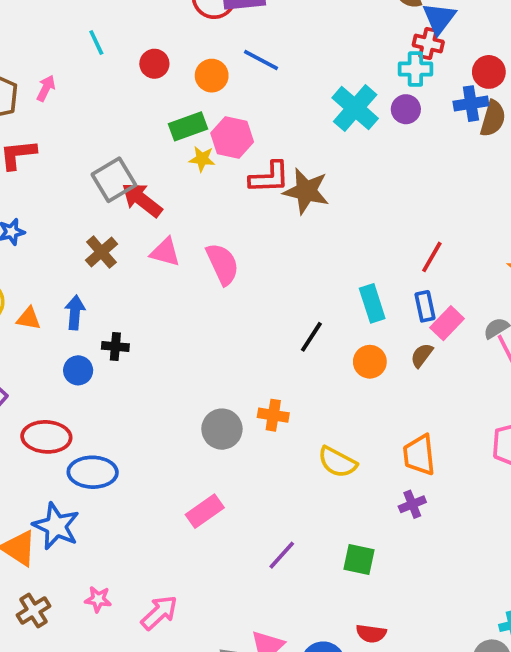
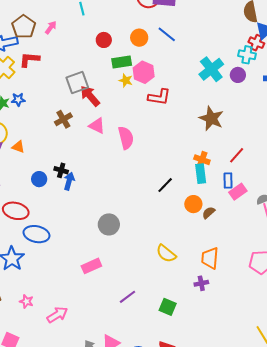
red circle: (154, 64) -> (104, 40), moved
brown star: (306, 191) -> (211, 118), moved
blue arrow: (75, 313) -> (69, 181), moved
brown semicircle: (422, 355) -> (209, 213), moved
orange cross: (273, 415) -> (202, 160), moved

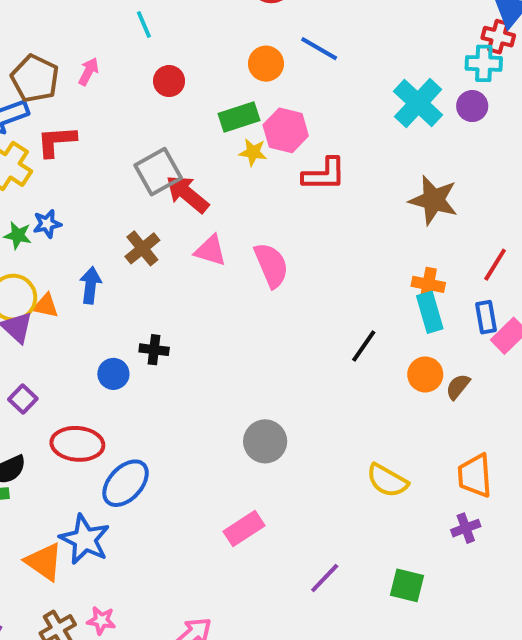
red circle: (104, 40) -> (169, 81), moved
orange triangle: (18, 147) -> (46, 306), moved
blue arrow: (69, 181) -> (90, 285), moved
blue ellipse: (36, 234) -> (126, 483), turned -50
pink star: (26, 301) -> (101, 620), moved

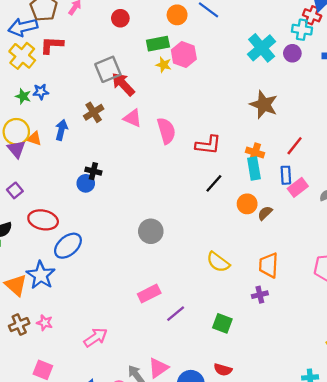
red L-shape: (324, 174) -> (208, 145), moved
blue circle: (113, 374) -> (86, 183), moved
pink rectangle: (244, 529) -> (149, 293), moved

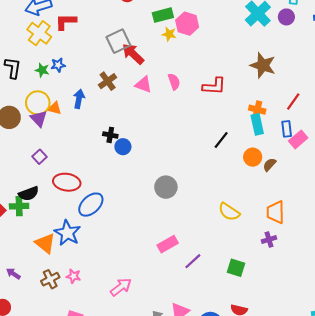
pink semicircle: (166, 131) -> (174, 82), moved, size x0.7
red L-shape: (208, 145) -> (214, 86), moved
blue circle: (86, 183) -> (123, 147), moved

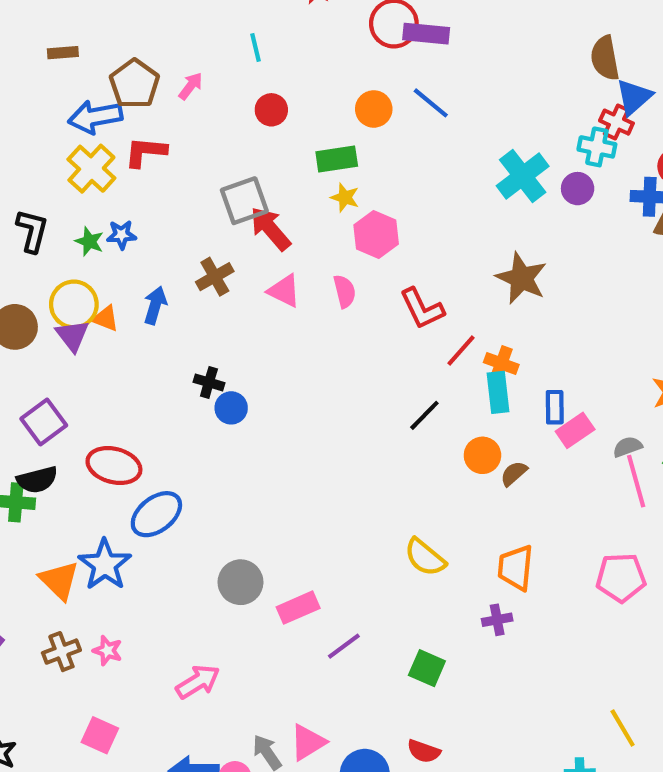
pink hexagon: (187, 24) -> (376, 234), moved
red L-shape: (214, 86) -> (422, 309), turned 55
red line: (293, 101) -> (461, 351), moved
purple square: (39, 157) -> (44, 422), moved, size x1.5
gray circle: (166, 187) -> (240, 582), moved

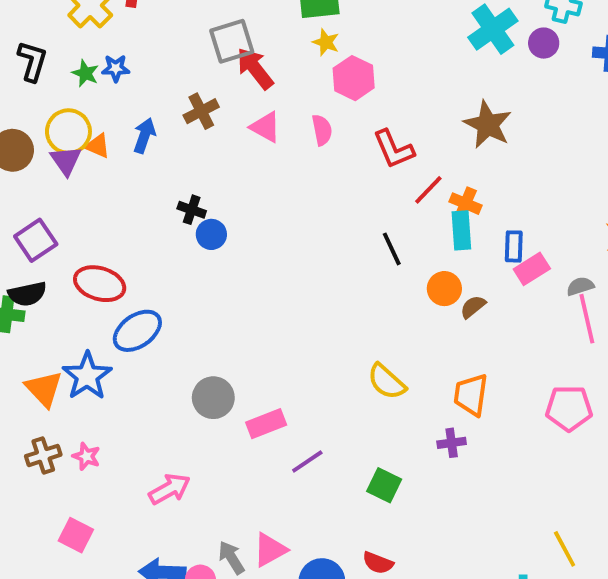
black line: (424, 415) -> (392, 249), turned -72

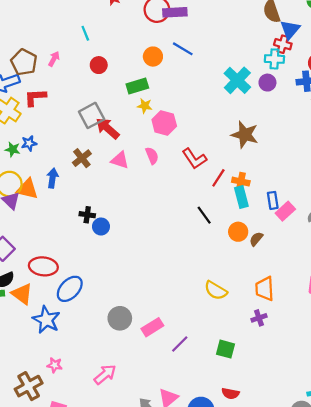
orange triangle: (98, 146) -> (27, 189), size x1.5
orange triangle: (44, 389) -> (22, 294), moved
brown cross: (43, 455) -> (29, 386), moved, size x1.4

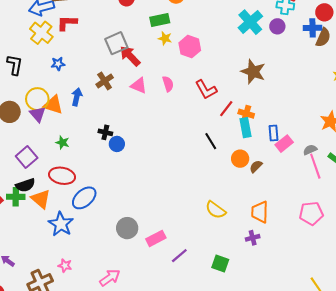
pink hexagon: (164, 123) -> (190, 47), moved
green star: (13, 149) -> (63, 143), moved

